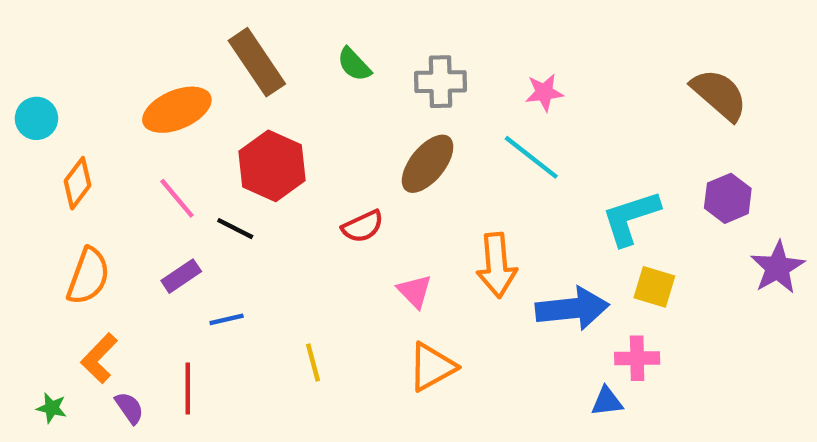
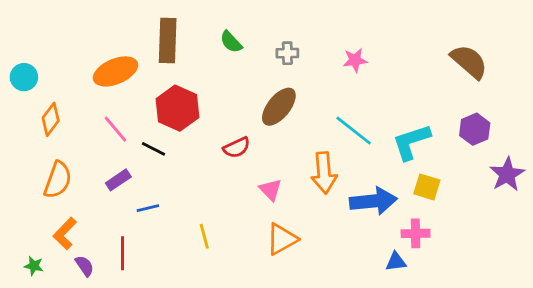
brown rectangle: (257, 62) -> (168, 40), turned 36
gray cross: (440, 82) -> (287, 53), size x0.7
cyan line: (531, 157) -> (354, 131), moved

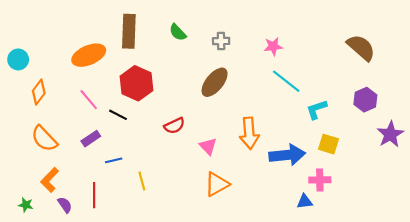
cyan line: (354, 131) -> (286, 81), moved
cyan L-shape: (411, 142) -> (317, 109), size x0.7
red semicircle: (237, 148) -> (174, 126), moved
orange semicircle: (58, 180) -> (44, 139), turned 116
yellow line: (204, 236) -> (142, 181), moved

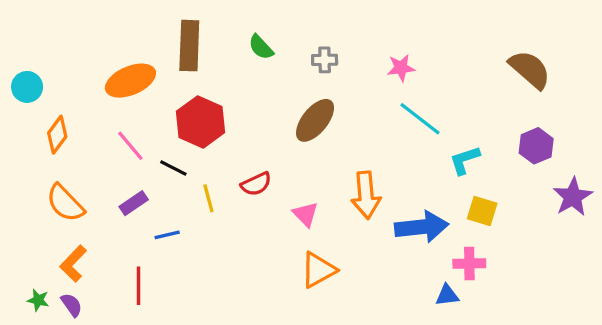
yellow line: (142, 181) -> (208, 198), moved
purple semicircle: (65, 205) -> (72, 305), moved

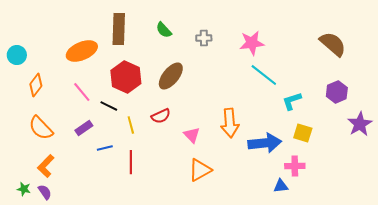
pink star: (401, 68) -> (252, 43), size x1.4
brown ellipse: (315, 120) -> (171, 76), moved
red line: (138, 286) -> (131, 162), moved

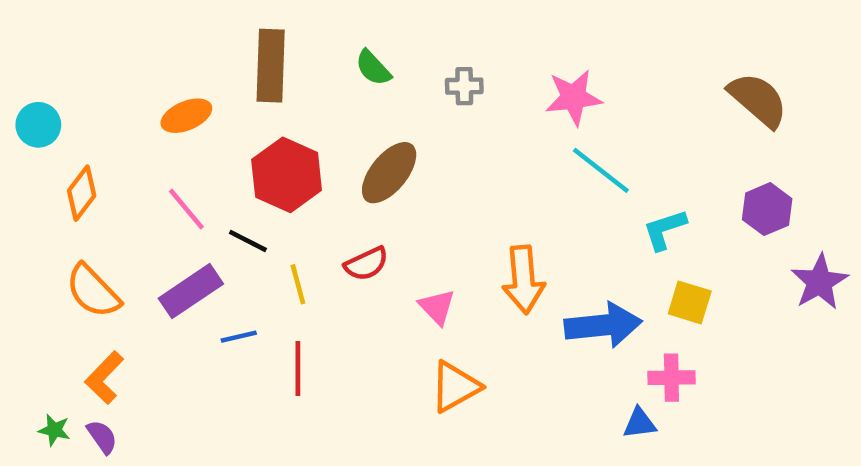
orange ellipse: (82, 51) -> (186, 116), size x0.7
purple rectangle: (84, 128) -> (191, 291), size x1.5

